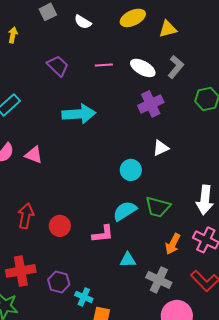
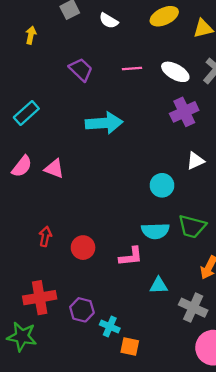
cyan semicircle: (125, 211) -> (155, 231), turned -150
red arrow: (26, 216) -> (45, 236), size x0.7

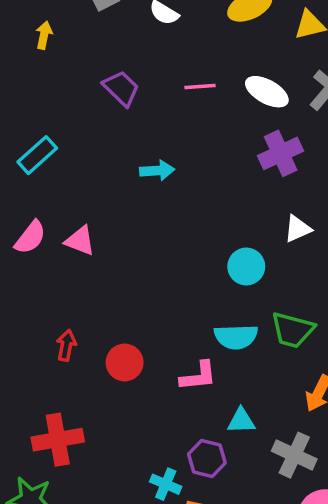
cyan arrow: (104, 123) -> (157, 171), size x0.6
purple hexagon: (82, 310) -> (207, 458), moved

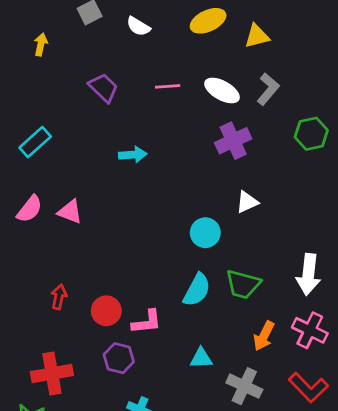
cyan semicircle: (236, 337) -> (197, 290), turned -60
pink L-shape: (198, 376) -> (147, 322), moved
purple hexagon: (207, 458) -> (119, 358), moved

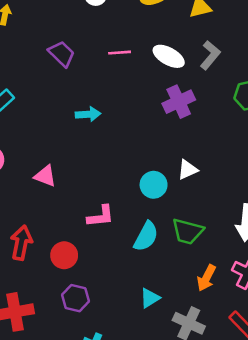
white triangle: (247, 202) -> (188, 170), moved
pink triangle: (70, 212) -> (45, 176), moved
red arrow: (59, 297) -> (21, 243), size x1.5
pink L-shape: (147, 322) -> (101, 216), moved
cyan triangle: (201, 358) -> (150, 298), turned -30

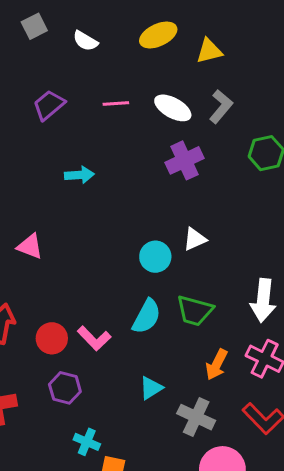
purple trapezoid: (62, 54) -> (49, 105), turned -84
pink L-shape: (101, 216) -> (94, 338), moved, turned 52

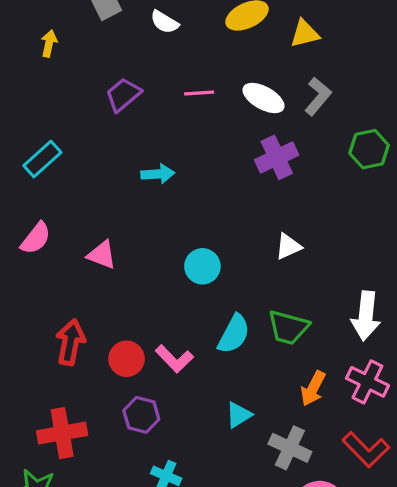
cyan circle: (155, 257) -> (202, 266), moved

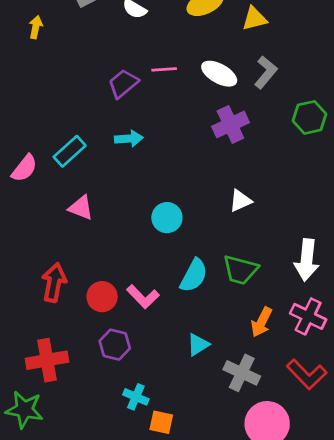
purple trapezoid: (123, 95) -> (123, 84), moved
cyan rectangle: (42, 159) -> (70, 151), moved
pink semicircle: (36, 238) -> (24, 168), moved

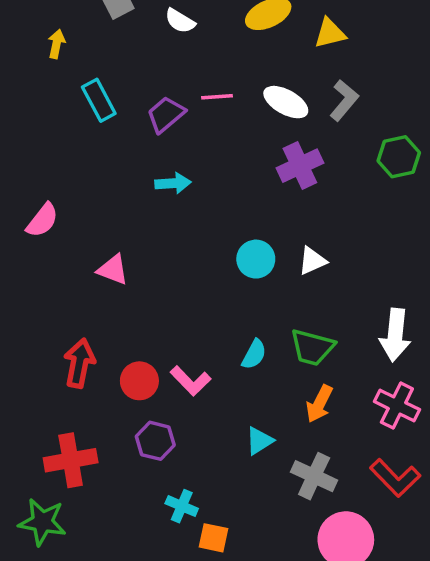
cyan rectangle: (70, 151) -> (99, 100), moved, turned -76
cyan circle: (167, 218) -> (256, 259), moved
cyan semicircle: (194, 275) -> (254, 354), size x0.7
orange arrow: (262, 322) -> (319, 404), moved

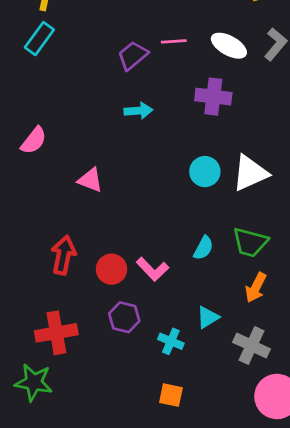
cyan rectangle: (99, 100) -> (39, 39), moved, turned 64
purple cross: (300, 166) -> (213, 97), moved, turned 32
white triangle: (312, 261) -> (250, 173), size x1.6
cyan cross: (182, 506) -> (171, 341), moved

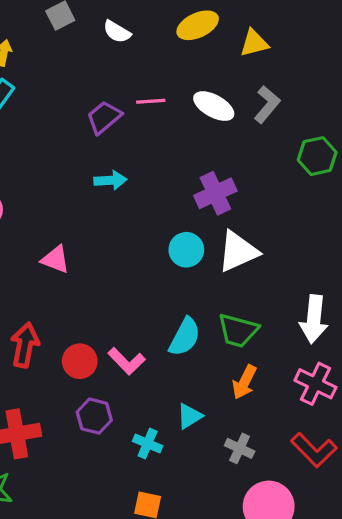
purple cross: (213, 97) -> (215, 193), moved, turned -32
cyan semicircle: (203, 248) -> (185, 337), size x1.4
gray cross: (252, 346) -> (240, 448), size x0.7

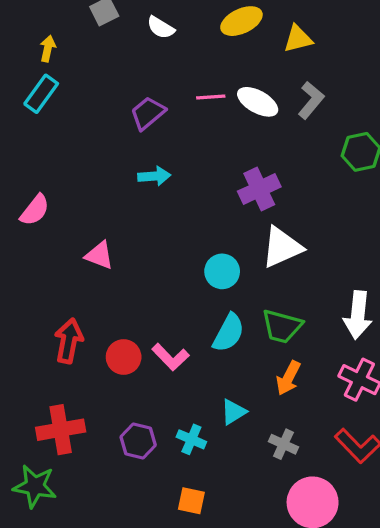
pink line: (151, 101) -> (211, 97), moved
cyan circle: (186, 250) -> (222, 271), moved
purple hexagon: (94, 416) -> (138, 441), moved

